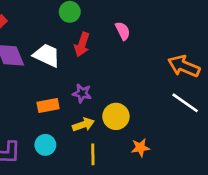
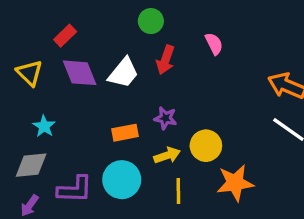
white trapezoid: (47, 55) -> (123, 73), turned 104
cyan circle: (45, 145) -> (122, 180), size x1.5
orange star: (140, 148) -> (235, 183), size x1.6

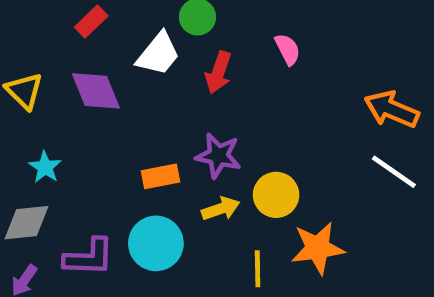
red rectangle: (65, 36) -> (91, 22), moved
white trapezoid: (123, 73) -> (158, 54), moved
purple star: (165, 118) -> (218, 156), size x1.4
yellow line: (178, 191) -> (258, 269), moved

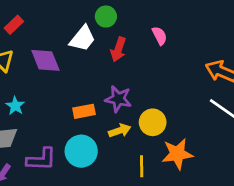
red rectangle: (91, 22) -> (14, 25), moved

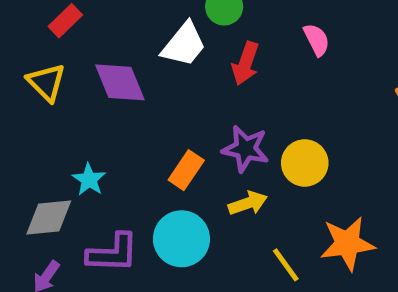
cyan star: (15, 106) -> (89, 180), moved
orange rectangle: (84, 111) -> (186, 170), turned -45
yellow circle: (153, 122) -> (305, 163), moved
yellow line: (142, 166) -> (286, 265), turned -35

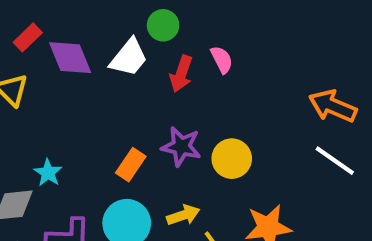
pink semicircle: (317, 40) -> (222, 60), moved
purple diamond: (120, 82) -> (70, 58), moved
yellow arrow: (248, 203) -> (183, 215), moved

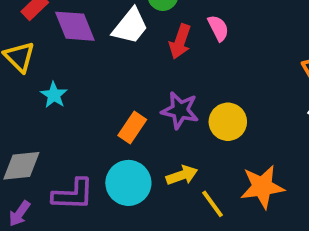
cyan star: (48, 173) -> (54, 95), moved

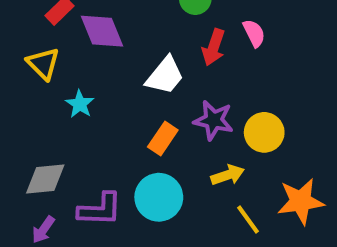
white trapezoid: (130, 26) -> (165, 76), moved
yellow arrow: (182, 175) -> (228, 175), moved

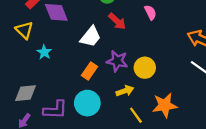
pink semicircle: (254, 33) -> (150, 12), moved
red arrow: (214, 47) -> (117, 21), turned -66

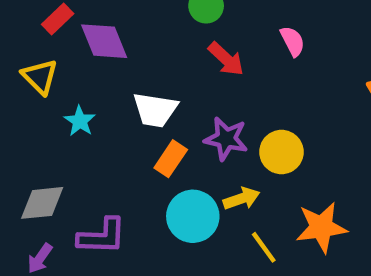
white trapezoid: (91, 37) -> (155, 110), moved, turned 60
cyan circle: (87, 103) -> (193, 216), moved

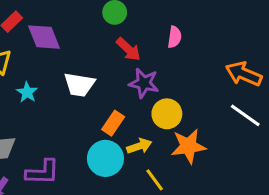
pink semicircle: (293, 41) -> (175, 37), turned 35
purple star: (226, 139) -> (144, 83), moved
orange rectangle: (171, 159) -> (113, 123), moved
orange star: (321, 227) -> (188, 146), moved

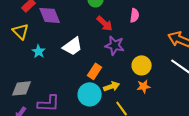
white trapezoid: (79, 85) -> (73, 46), turned -45
yellow circle: (167, 114) -> (142, 65), moved
orange star: (188, 146) -> (144, 86), size x0.6

